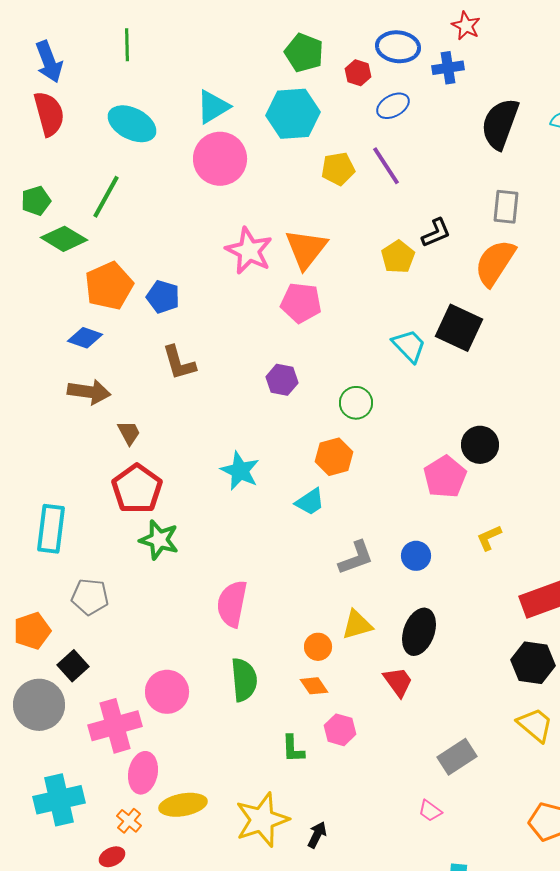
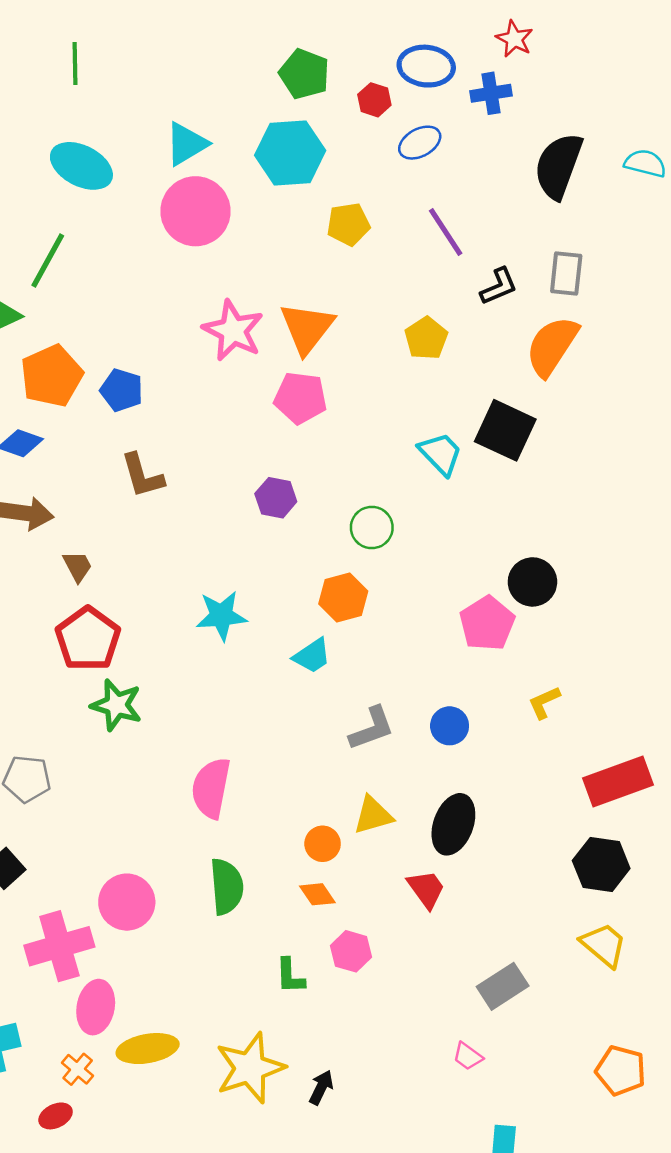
purple line: (386, 166) -> (446, 232), moved
black L-shape: (436, 233) -> (499, 286), moved
cyan star: (240, 471) -> (221, 616), turned -30

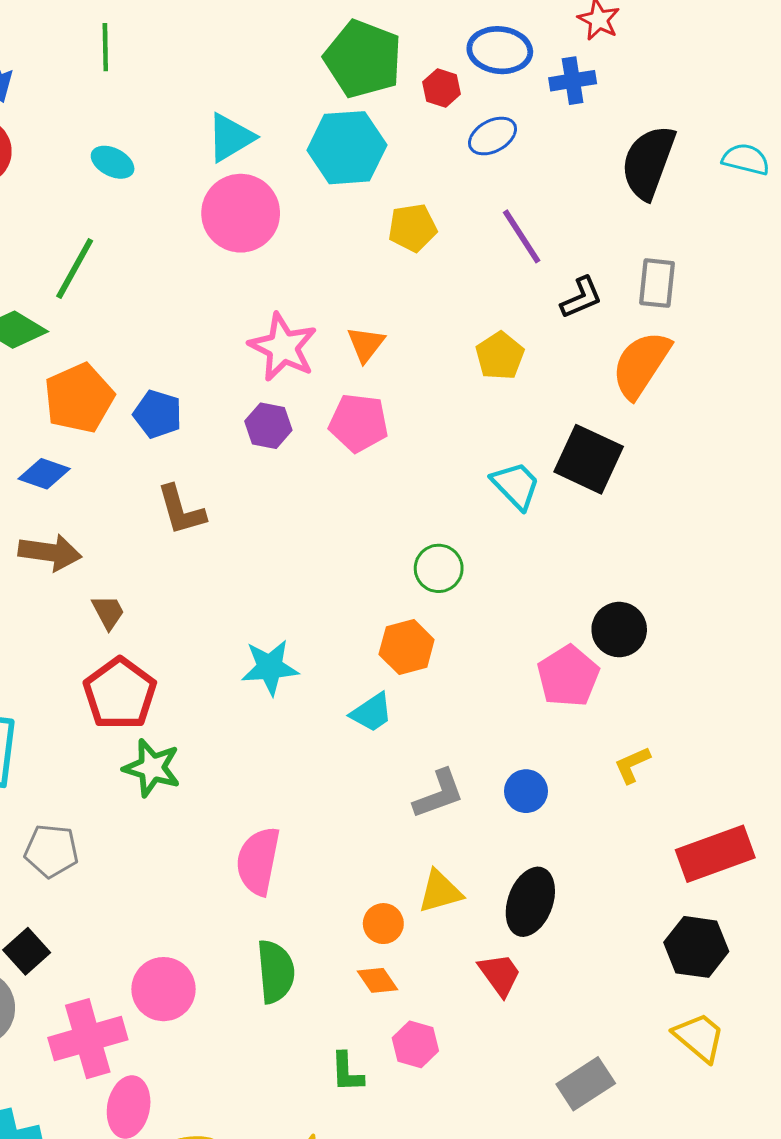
green pentagon: (304, 74) -> (363, 59), size x1.4
cyan ellipse: (81, 166) -> (113, 162), size x0.6
orange triangle: (307, 328) -> (366, 344), size x0.6
purple hexagon: (276, 498) -> (268, 426), moved

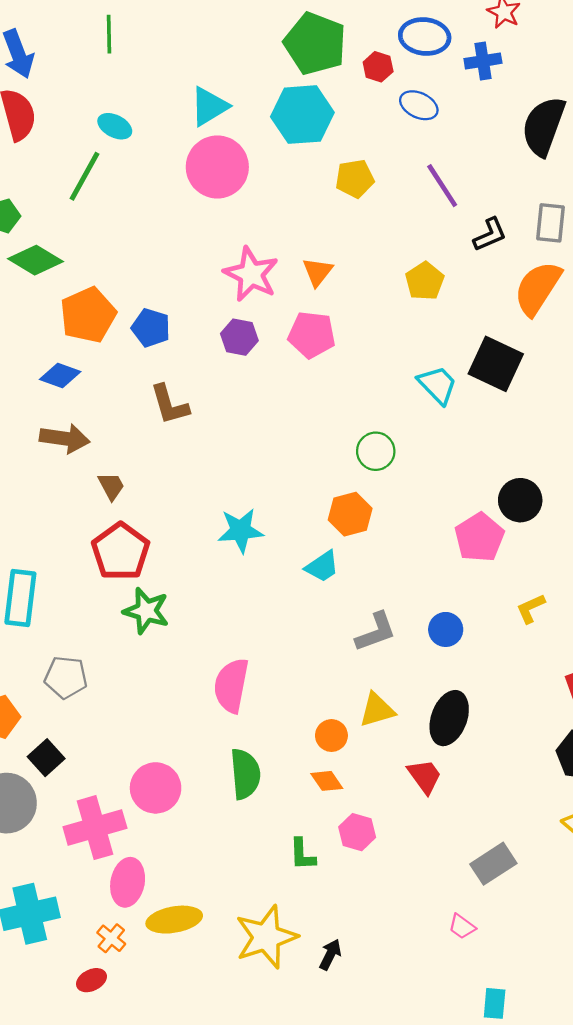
blue ellipse: (493, 136) -> (419, 105), turned 54
green line: (75, 268) -> (84, 176), moved

